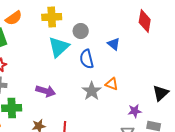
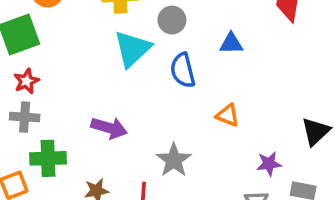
blue triangle: (114, 44) -> (231, 43), turned -40
gray star: (92, 91) -> (174, 160), moved

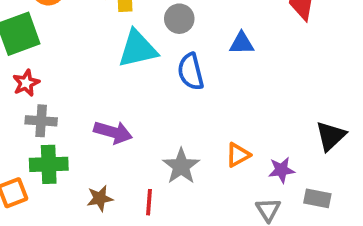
cyan triangle: (132, 49) -> (138, 49), turned 30
orange triangle: (228, 115) -> (238, 155), moved, turned -50
gray cross: (25, 117) -> (41, 121), moved

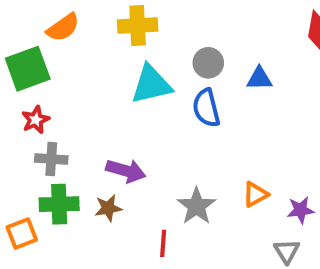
gray circle: (179, 19) -> (208, 63), moved
brown star: (100, 198) -> (108, 208), moved

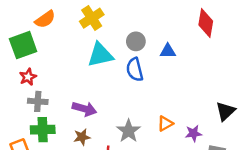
yellow cross: (138, 26) -> (92, 18), turned -30
brown star: (108, 208) -> (82, 137), moved

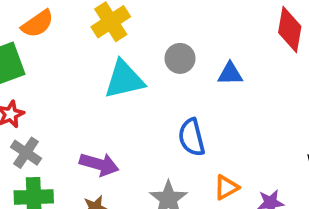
blue semicircle: (135, 70) -> (192, 137), moved
gray cross: (38, 101) -> (26, 153), turned 30

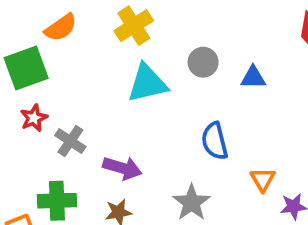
gray cross: (26, 153) -> (70, 141), moved
orange triangle: (226, 187) -> (263, 180), moved, turned -32

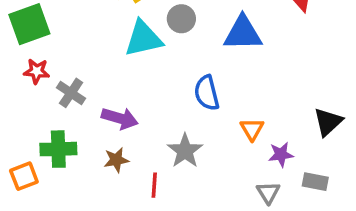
gray circle: (203, 62) -> (181, 19), moved
blue triangle: (253, 78) -> (243, 33), size x1.6
red star: (34, 118) -> (37, 71), turned 30

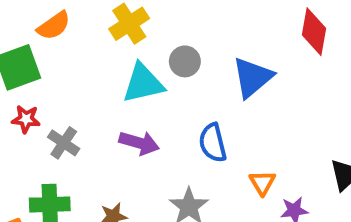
blue triangle: (243, 33) -> (252, 77), turned -39
purple arrow: (120, 118) -> (139, 143), moved

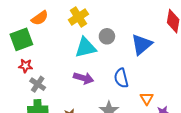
gray cross: (64, 143) -> (38, 84), moved

